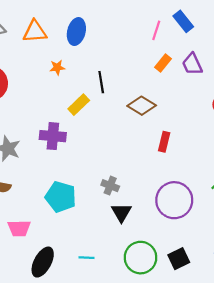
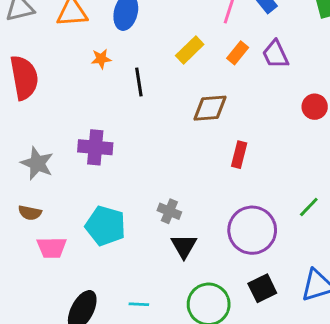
black line: (101, 82) -> (139, 82), moved
yellow rectangle: (79, 105) -> (190, 50), moved
brown diamond: (142, 106) -> (210, 108), turned -36
pink trapezoid: (19, 228) -> (52, 248), moved
black square: (179, 259) -> (262, 288), moved

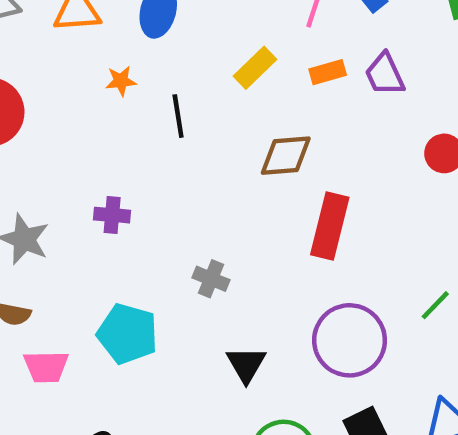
orange rectangle: (238, 53) -> (328, 72), turned 35
purple cross: (95, 147) -> (112, 215), size x0.7
red rectangle: (239, 155) -> (330, 226), size x1.6
gray cross: (169, 211) -> (211, 279), moved

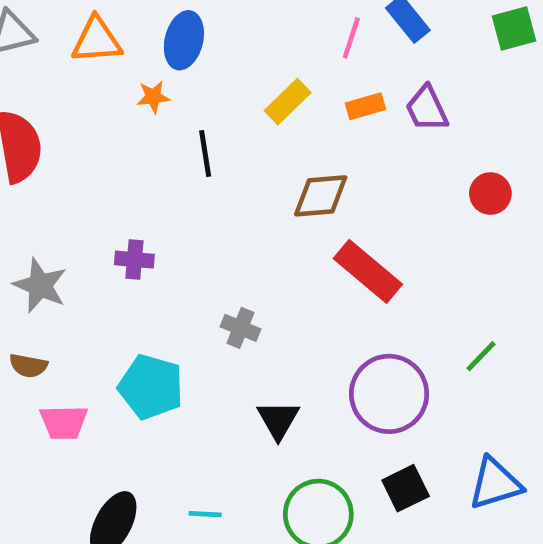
orange star: (121, 81) -> (153, 97), moved
red rectangle: (330, 226) -> (368, 271), turned -64

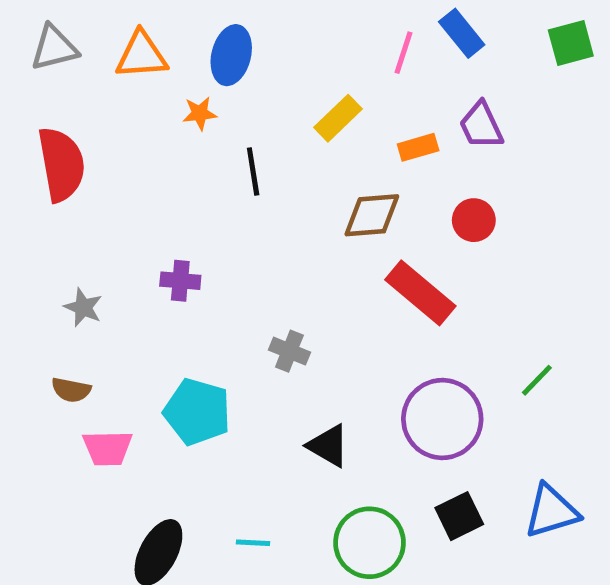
orange rectangle: (365, 106) -> (418, 147), moved
red circle: (490, 194) -> (474, 220), moved
gray star: (40, 285) -> (83, 307), size x0.7
black triangle: (278, 420) -> (328, 446), turned -30

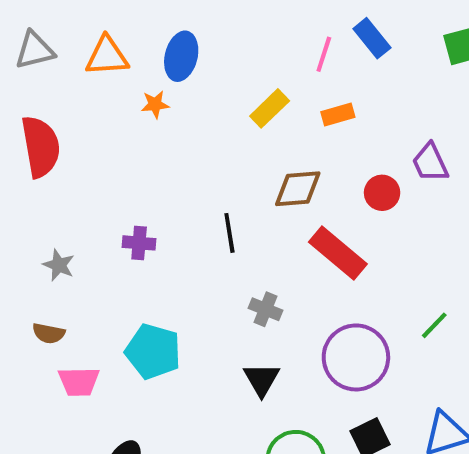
purple trapezoid: (481, 125) -> (430, 163), moved
orange rectangle: (418, 147) -> (338, 114), moved
black line: (253, 172) -> (229, 233), moved
gray cross: (289, 351) -> (266, 309), moved
black triangle: (328, 446) -> (262, 380), turned 30

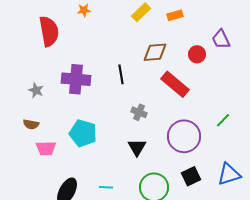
red semicircle: (41, 147) -> (49, 31), moved
purple cross: (139, 243) -> (76, 79), size x1.8

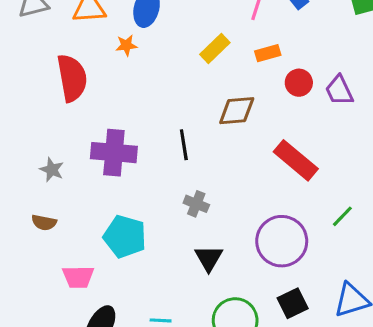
red circle: (197, 54) -> (299, 83), moved
red rectangle: (175, 84) -> (296, 160), moved
gray cross: (139, 112) -> (196, 204), moved
pink trapezoid: (46, 148) -> (78, 277), moved

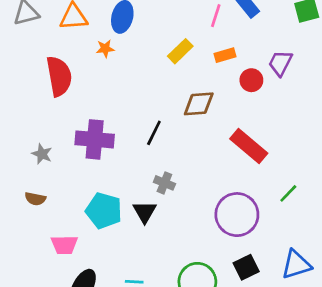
purple trapezoid: (339, 90) -> (280, 63), moved, turned 52
black line: (184, 145) -> (154, 133), turned 35
black triangle: (209, 258) -> (145, 212), moved

